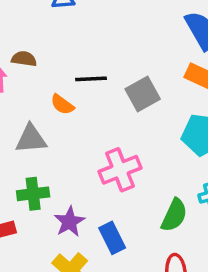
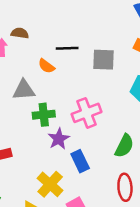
gray square: (143, 94) -> (103, 60), turned 30
green cross: (33, 194) -> (44, 115), moved
purple star: (69, 222) -> (59, 139), moved

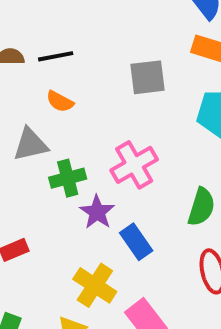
black line: (67, 48) -> (56, 56), moved

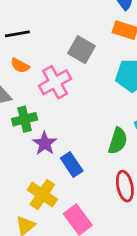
gray square: (147, 77) -> (81, 50), turned 36
pink cross: (134, 165) -> (55, 82), moved

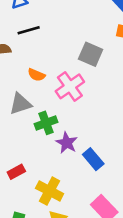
black line: (17, 34) -> (29, 30), moved
yellow cross: (42, 195) -> (50, 191), moved

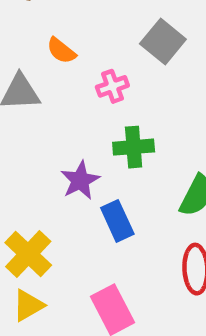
pink cross: (70, 86) -> (112, 86), size x0.6
green cross: (46, 123) -> (134, 147), moved

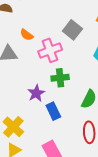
pink cross: (112, 86) -> (50, 50), size x1.6

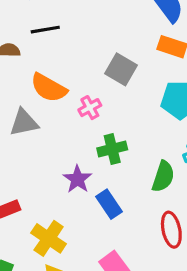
orange semicircle: (27, 35) -> (49, 88), size x1.6
pink cross: (50, 50) -> (90, 108), size x0.6

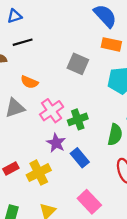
orange semicircle: (49, 88) -> (29, 82), size x0.7
pink cross: (90, 108) -> (52, 111), moved, size x1.5
yellow cross: (49, 238) -> (39, 173), moved, turned 35

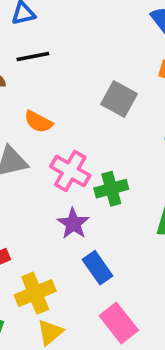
pink cross: (52, 111) -> (70, 171), turned -30
blue rectangle: (80, 158) -> (97, 268), moved
yellow cross: (39, 173) -> (35, 293), moved

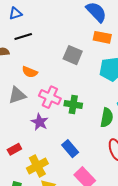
green cross: (111, 189) -> (73, 105), turned 30
purple star: (73, 224) -> (40, 122), moved

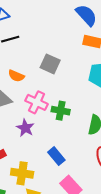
gray square: (73, 55) -> (50, 64), moved
yellow cross: (37, 166) -> (22, 173), turned 35

